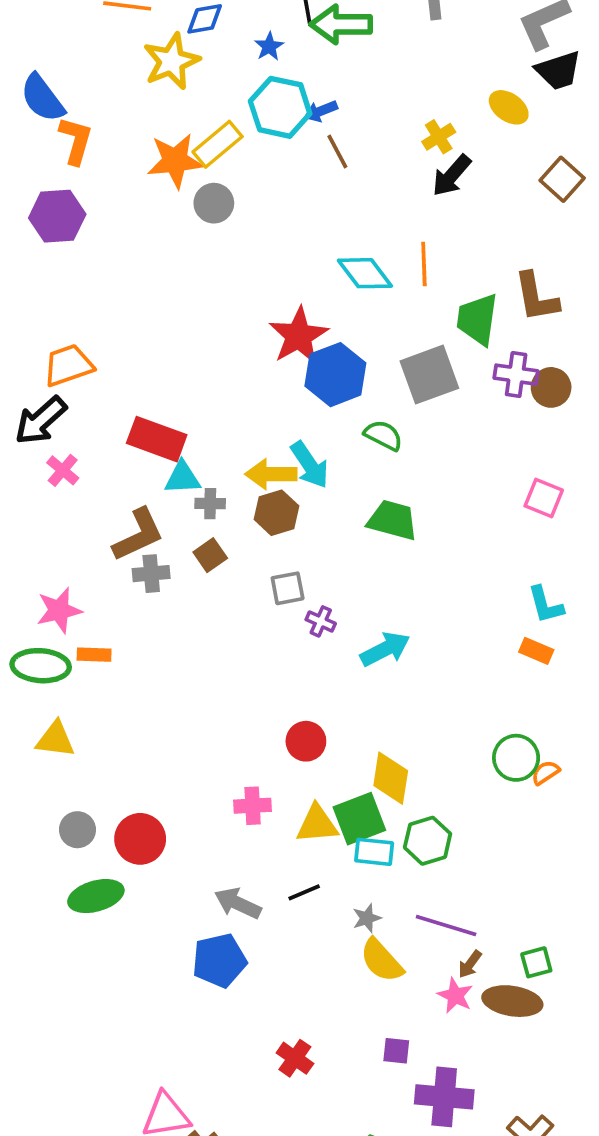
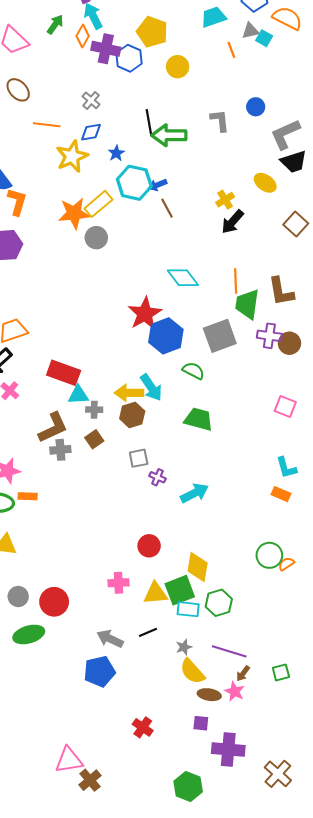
blue star: (269, 47) -> (116, 153), moved
orange line: (424, 264) -> (236, 281), moved
brown ellipse: (512, 1001) -> (209, 695), moved, size x0.7

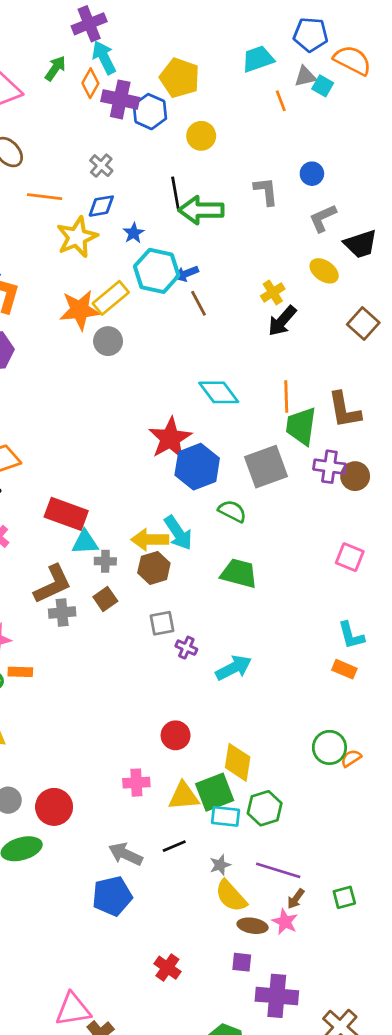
yellow circle: (178, 67) -> (201, 136), moved
gray L-shape: (285, 134) -> (323, 218), moved, size x0.7

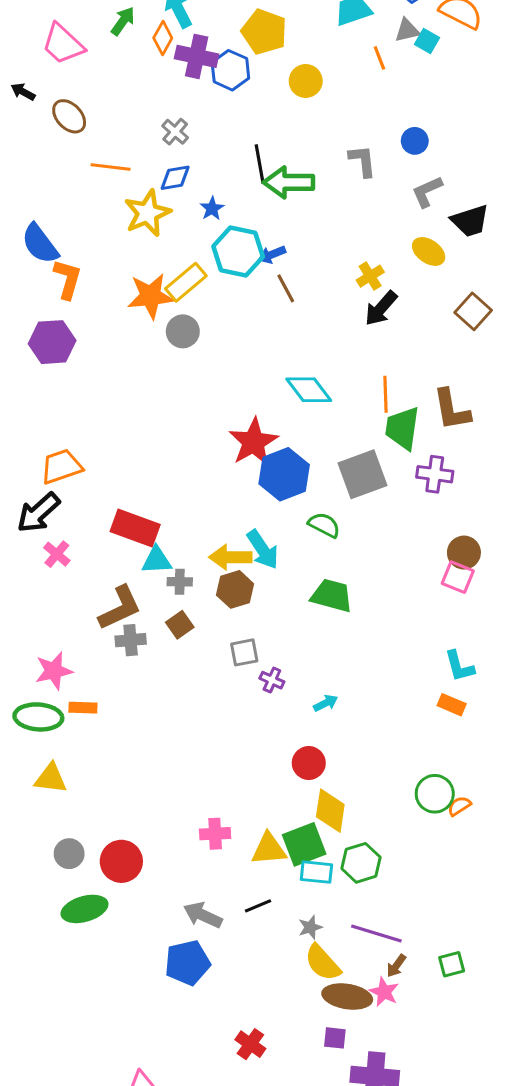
yellow circle: (201, 136) -> (306, 81), moved
brown circle: (355, 476) -> (464, 553), moved
cyan arrow: (234, 668) -> (326, 703), size x0.6
red circle: (176, 735) -> (309, 763), moved
brown ellipse: (253, 926) -> (347, 997), size x1.4

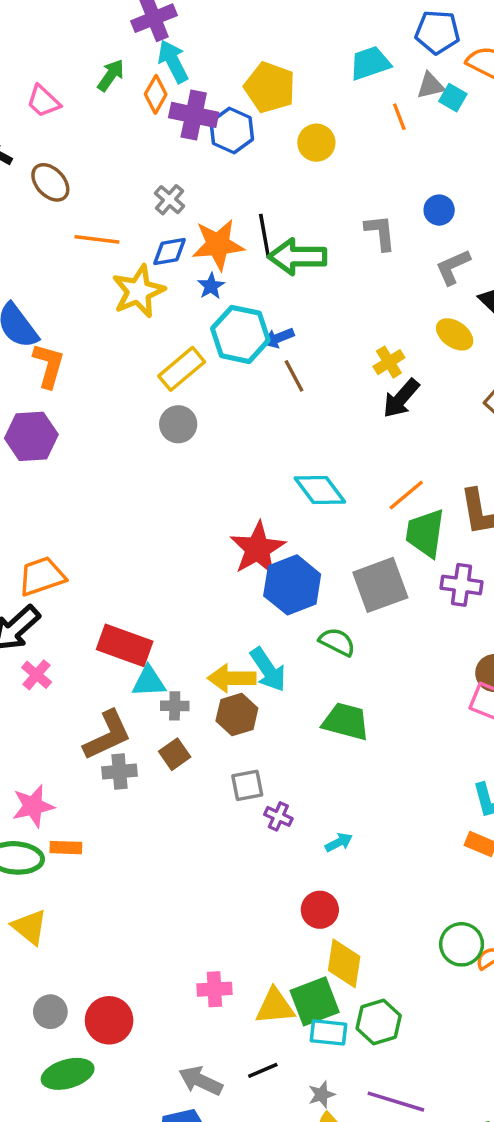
pink trapezoid: (63, 44) -> (43, 101), size x0.7
orange star: (151, 296) -> (218, 245), moved
orange line: (386, 394) -> (406, 495), turned 52
yellow triangle: (51, 778) -> (30, 927), turned 32

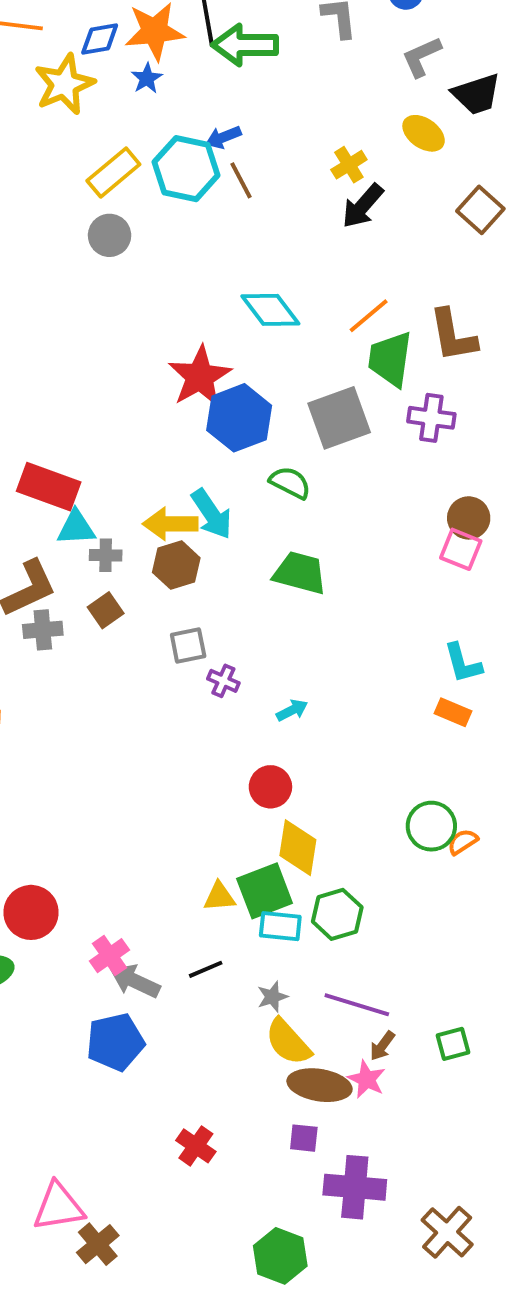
cyan hexagon: (240, 334) -> (186, 169), moved
pink cross: (214, 989) -> (110, 956), moved, turned -32
yellow triangle: (275, 1006) -> (219, 897), size x0.7

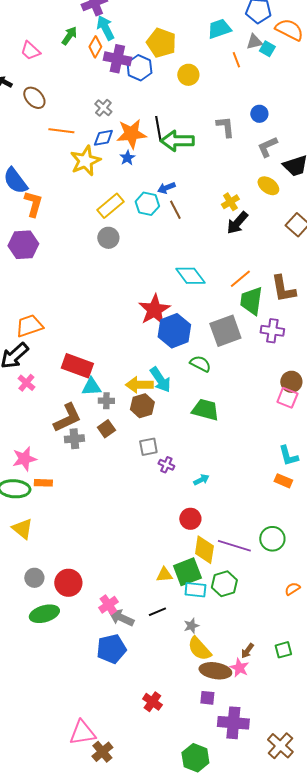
cyan hexagon: (186, 169) -> (147, 204), size x0.7
orange semicircle: (463, 842) -> (292, 589), moved
purple line: (357, 1005) -> (234, 546), moved

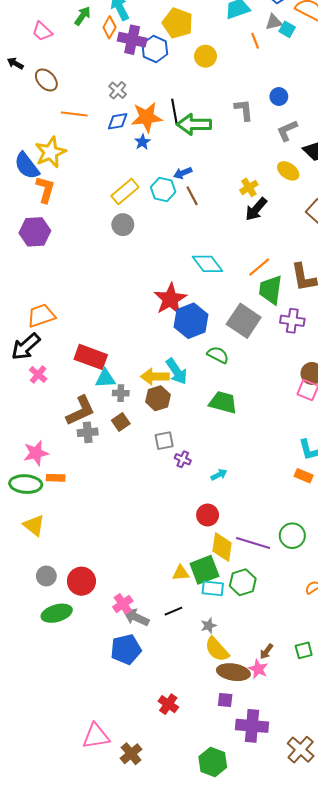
yellow star: (85, 161) -> (50, 152), moved
gray square: (225, 331) -> (244, 321), turned -36
brown cross: (102, 752) -> (131, 754), moved

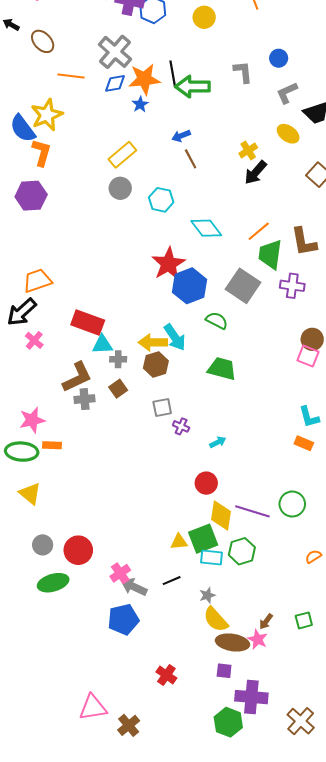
gray cross: (118, 90) -> (115, 52), size x1.8
cyan hexagon: (163, 189) -> (161, 200), moved
green hexagon: (213, 762) -> (228, 722), moved

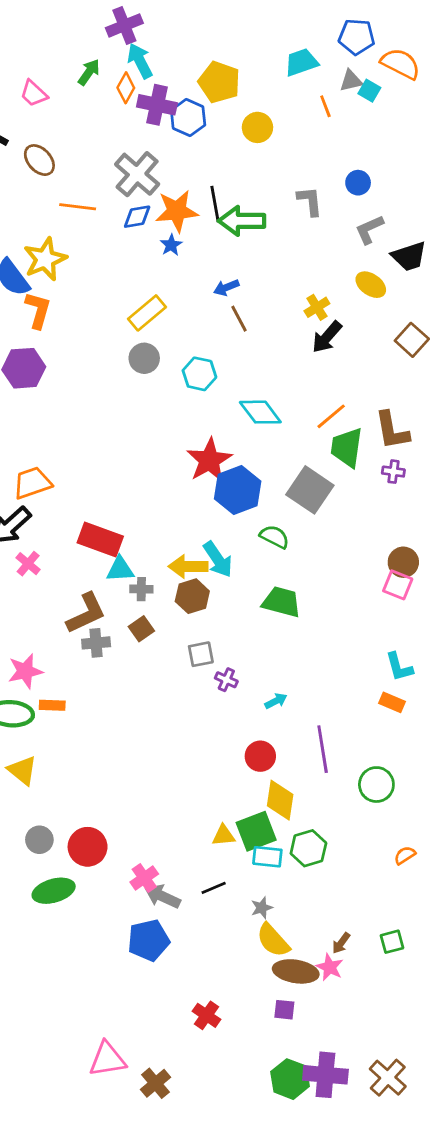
purple cross: (292, 286) -> (393, 472), moved, size x0.7
purple line: (252, 511) -> (323, 749), moved, turned 64
purple cross: (251, 697) -> (325, 1075), moved

